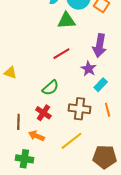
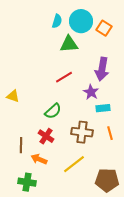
cyan rectangle: (101, 85) -> (103, 108), turned 40

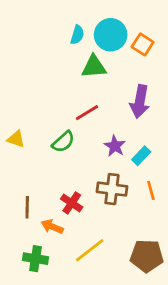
purple star: (91, 92) -> (115, 146), moved
cyan rectangle: (103, 108) -> (141, 156), turned -40
green semicircle: (53, 111) -> (63, 142), moved
red cross: (46, 136) -> (72, 203), moved
yellow line: (74, 164) -> (90, 250), moved

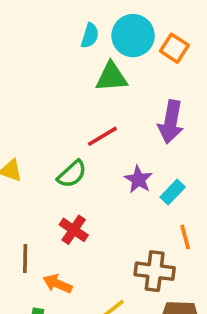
brown cross: (112, 189) -> (155, 271), moved
red cross: (72, 203) -> (74, 230), moved

